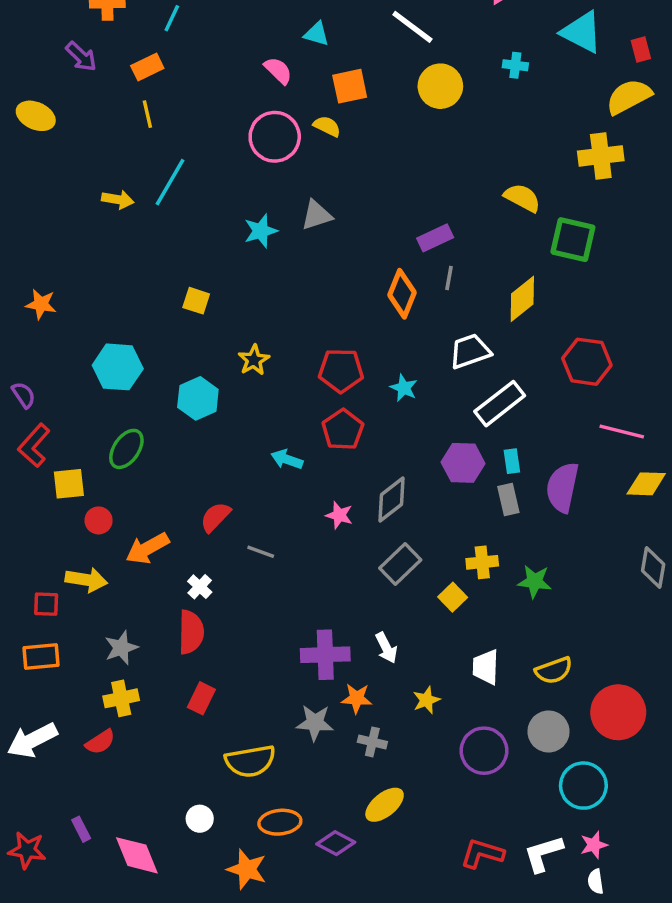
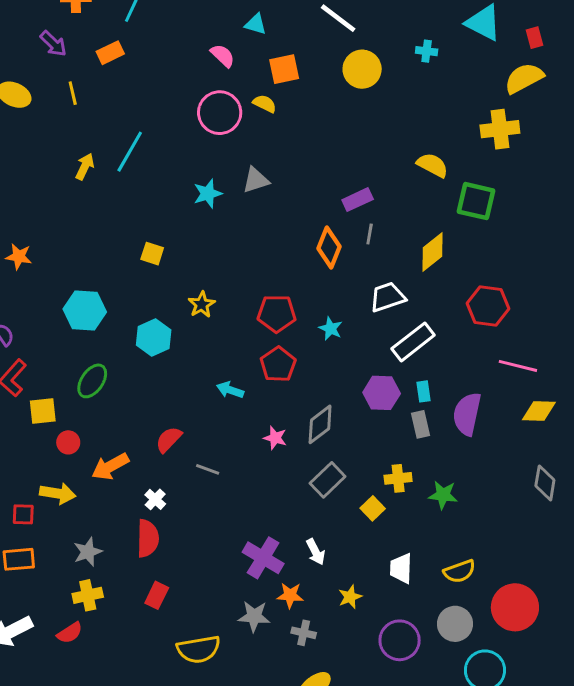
yellow line: (147, 114) -> (73, 93), moved
yellow arrow: (118, 200) -> (85, 167), turned -75
purple cross: (325, 655) -> (263, 558), turned 33

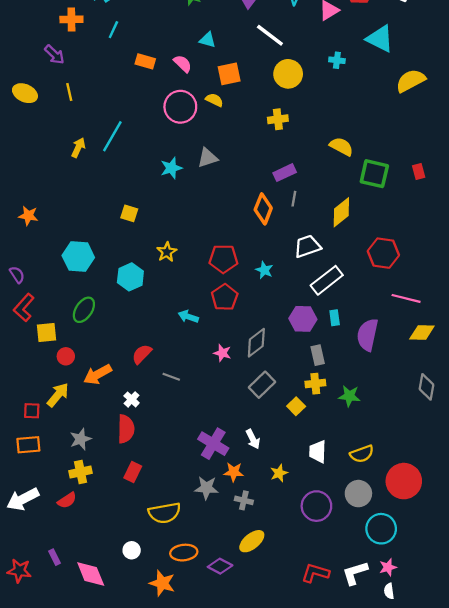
red rectangle: (534, 38) -> (419, 171), moved
orange rectangle: (110, 53) -> (145, 61), moved, turned 42
yellow cross: (500, 129) -> (278, 119), moved, size x0.7
gray rectangle: (421, 424) -> (318, 355), moved
yellow arrow: (58, 493) -> (58, 395), turned -60

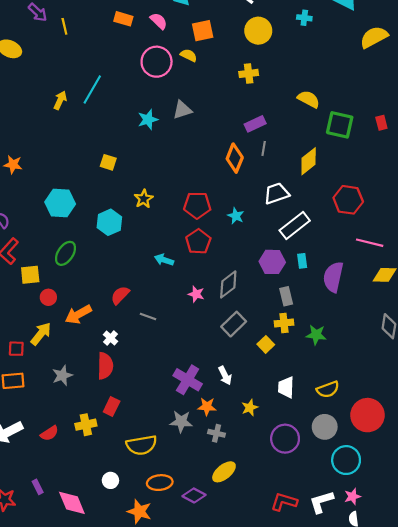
yellow line: (69, 92) -> (64, 26), moved
yellow cross: (81, 472) -> (86, 425), moved

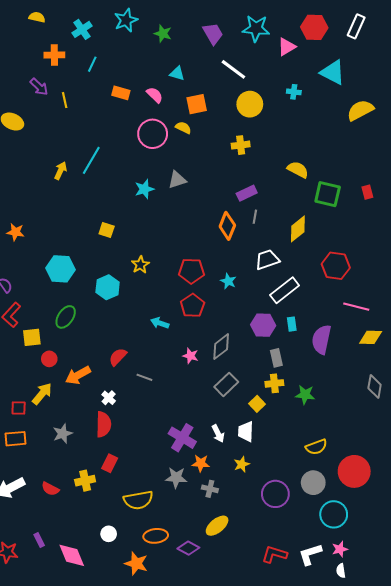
white trapezoid: (286, 387) -> (246, 432), moved
red semicircle: (49, 433) -> (50, 489), turned 60

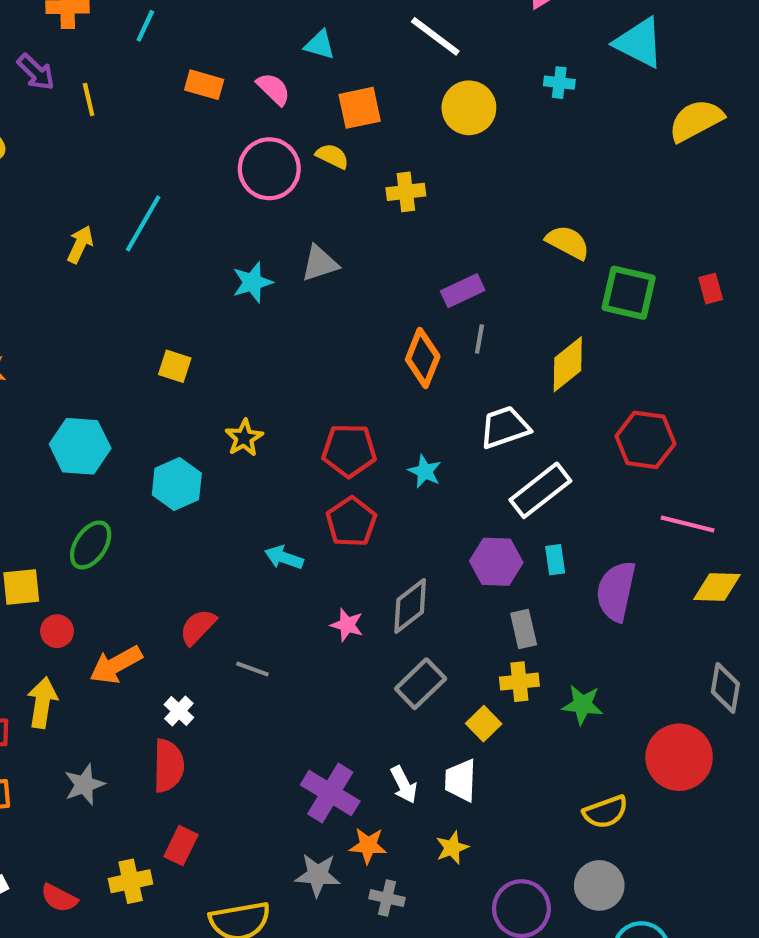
yellow cross: (241, 145) -> (406, 192), moved
yellow arrow: (42, 394) -> (42, 703), turned -30
red circle: (354, 471) -> (679, 757), moved

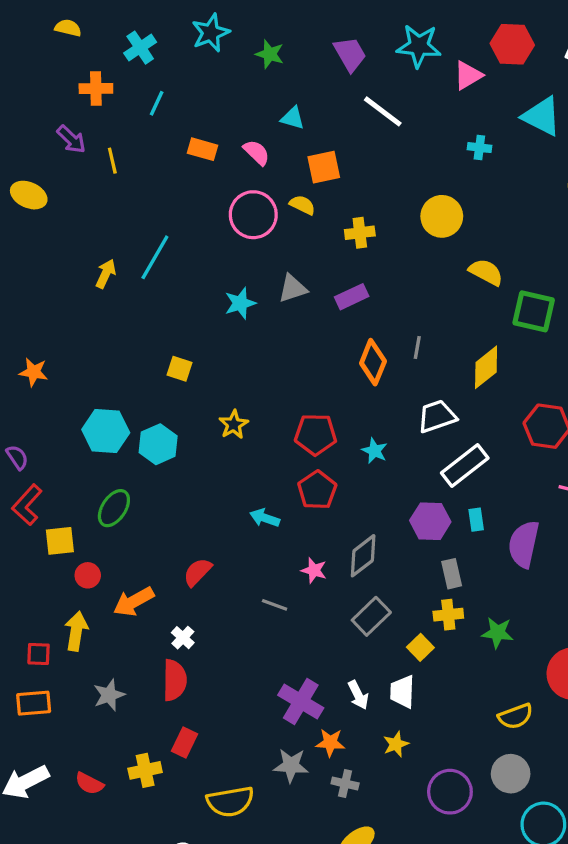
yellow circle: (469, 108) -> (442, 216), moved
purple rectangle: (463, 291) -> (352, 297), moved
cyan hexagon: (177, 484) -> (158, 444), moved
gray line: (252, 669) -> (275, 605), moved

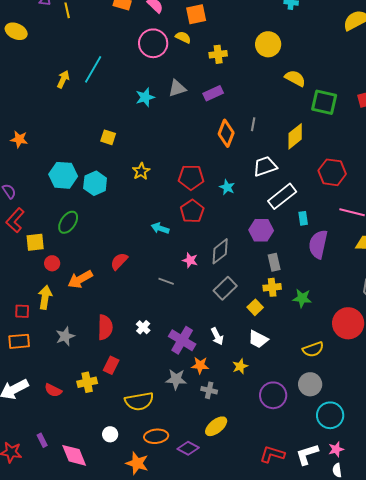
cyan rectangle: (476, 520) -> (303, 218), moved
white cross: (183, 638) -> (143, 327), moved
white trapezoid: (402, 692) -> (258, 339), moved, turned -65

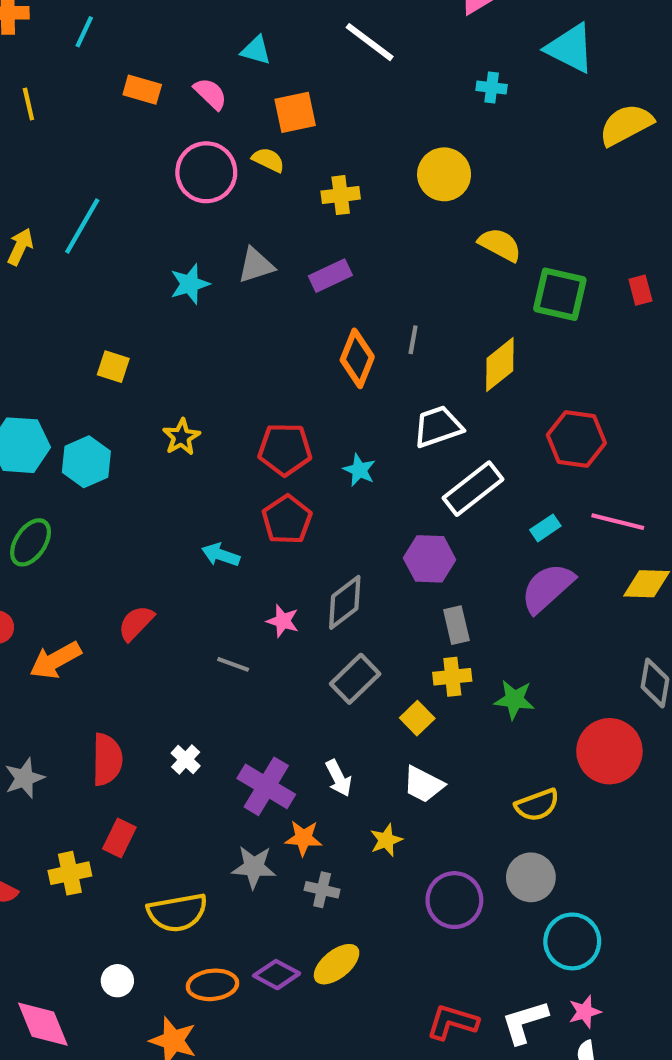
cyan rectangle: (303, 218) -> (545, 528), moved, turned 64
purple semicircle: (318, 244) -> (547, 588), turned 36
purple diamond: (188, 448) -> (277, 975), moved

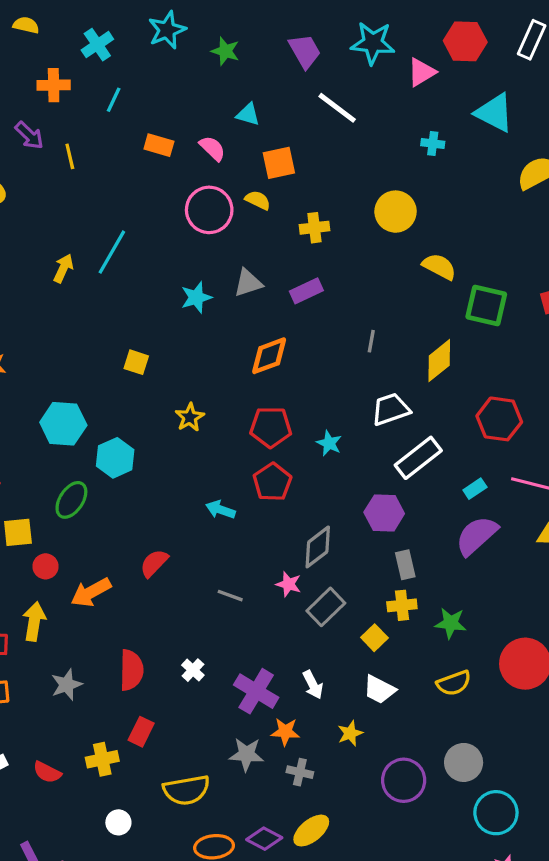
orange diamond: (357, 358) -> (269, 356), moved, turned 48
cyan hexagon: (86, 462) -> (115, 458), moved
pink star: (283, 621) -> (289, 584), moved
yellow semicircle: (537, 805) -> (454, 683), moved
white circle: (117, 981) -> (118, 822), moved

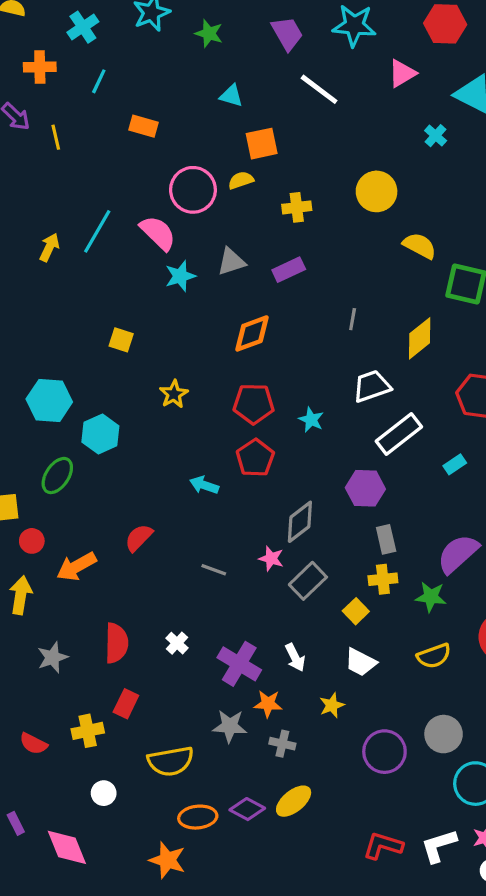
pink triangle: (421, 72) -> (402, 73), moved
cyan cross: (433, 143) -> (436, 136), moved, turned 35
pink semicircle: (212, 148) -> (158, 233), moved, size x1.4
yellow semicircle: (258, 200) -> (241, 180), turned -45
purple semicircle: (477, 536) -> (458, 554), moved

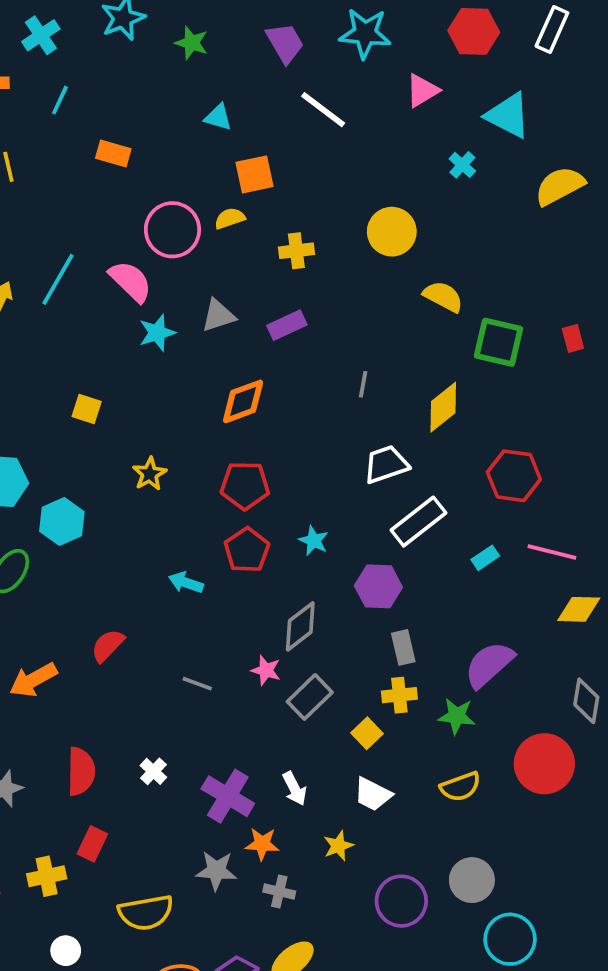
cyan star: (311, 420) -> (314, 541), moved

